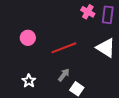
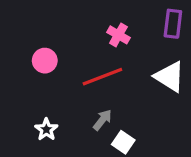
pink cross: (88, 12) -> (118, 35), moved

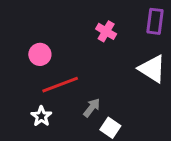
red line: (102, 77) -> (60, 85), moved

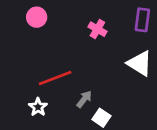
pink circle: (40, 54) -> (37, 17), moved

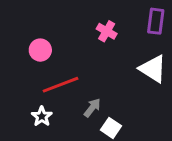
pink circle: (37, 17) -> (40, 50), moved

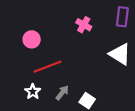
gray arrow: (92, 108) -> (62, 93), moved

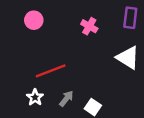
pink circle: (32, 39) -> (34, 20), moved

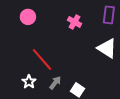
red line: (51, 71) -> (42, 59), turned 70

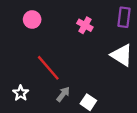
white star: (29, 82) -> (21, 93), moved

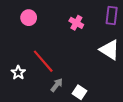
white star: (21, 93) -> (18, 73), moved

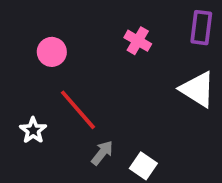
pink circle: (29, 18) -> (52, 52), moved

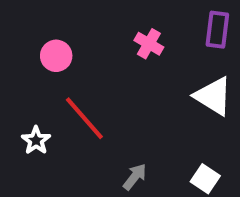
gray arrow: (102, 153) -> (135, 177), moved
white square: (143, 166) -> (205, 179), moved

